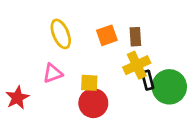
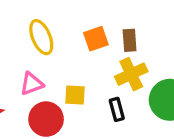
black rectangle: (148, 80) -> (117, 109), moved
red circle: (93, 103) -> (46, 119), moved

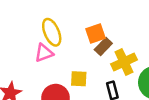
brown rectangle: (130, 40) -> (103, 46), moved, turned 48
pink triangle: (32, 84) -> (44, 53), moved

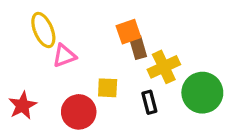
yellow ellipse: (52, 32) -> (43, 30), moved
brown rectangle: (103, 46) -> (138, 48), turned -60

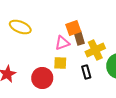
yellow ellipse: (43, 30) -> (20, 27), turned -45
pink triangle: (64, 56) -> (62, 43), moved

